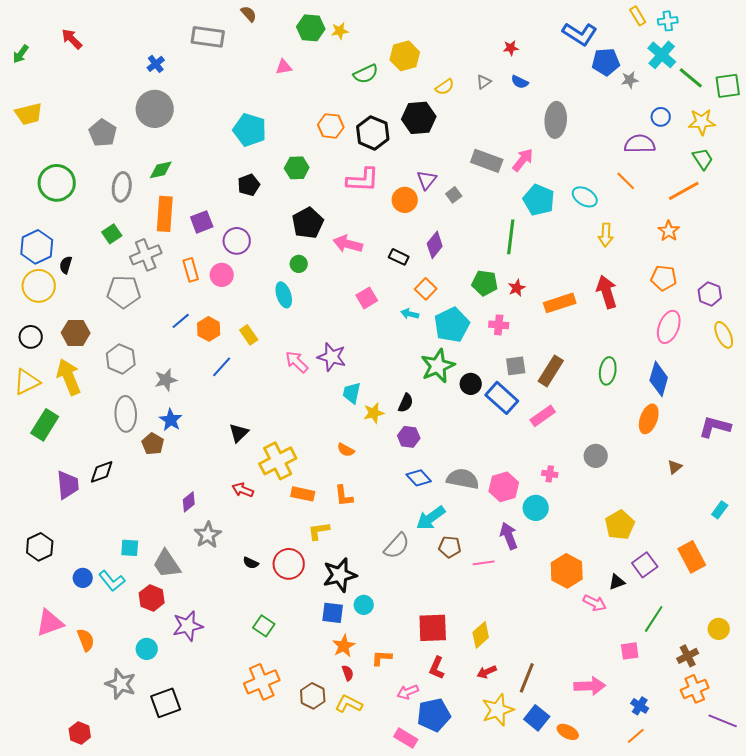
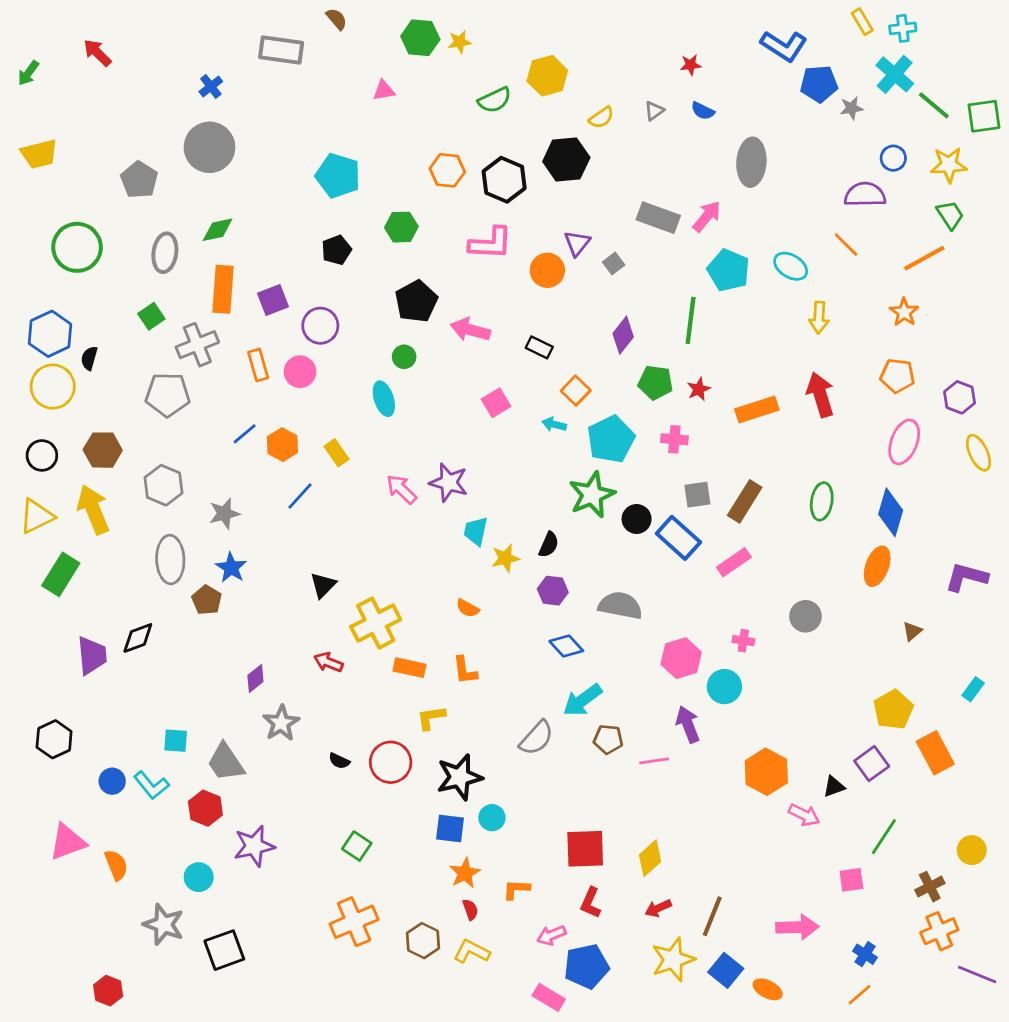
purple diamond: (435, 245) -> (623, 335), moved
gray semicircle: (463, 479) -> (620, 605), moved
yellow pentagon: (620, 525) -> (893, 710), moved

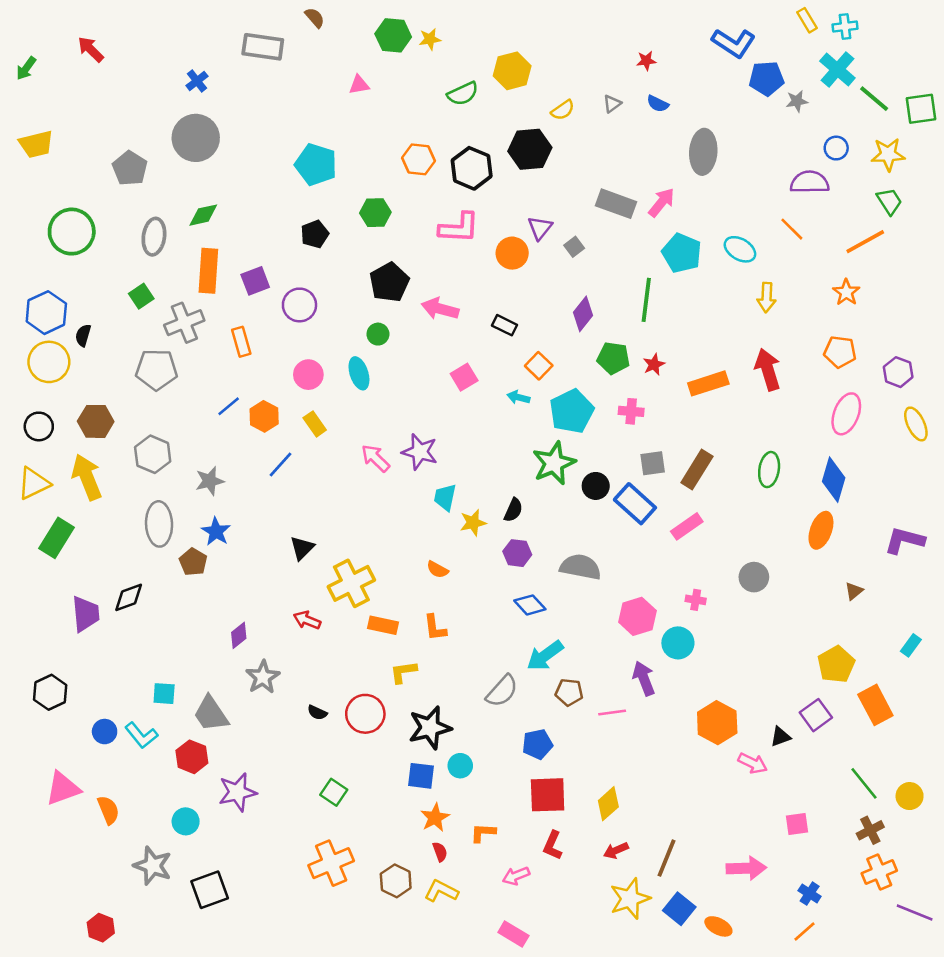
pink circle: (300, 372) -> (308, 375), moved
green line: (884, 837) -> (864, 783), moved, turned -72
blue pentagon: (587, 966) -> (537, 744), moved, size x0.7

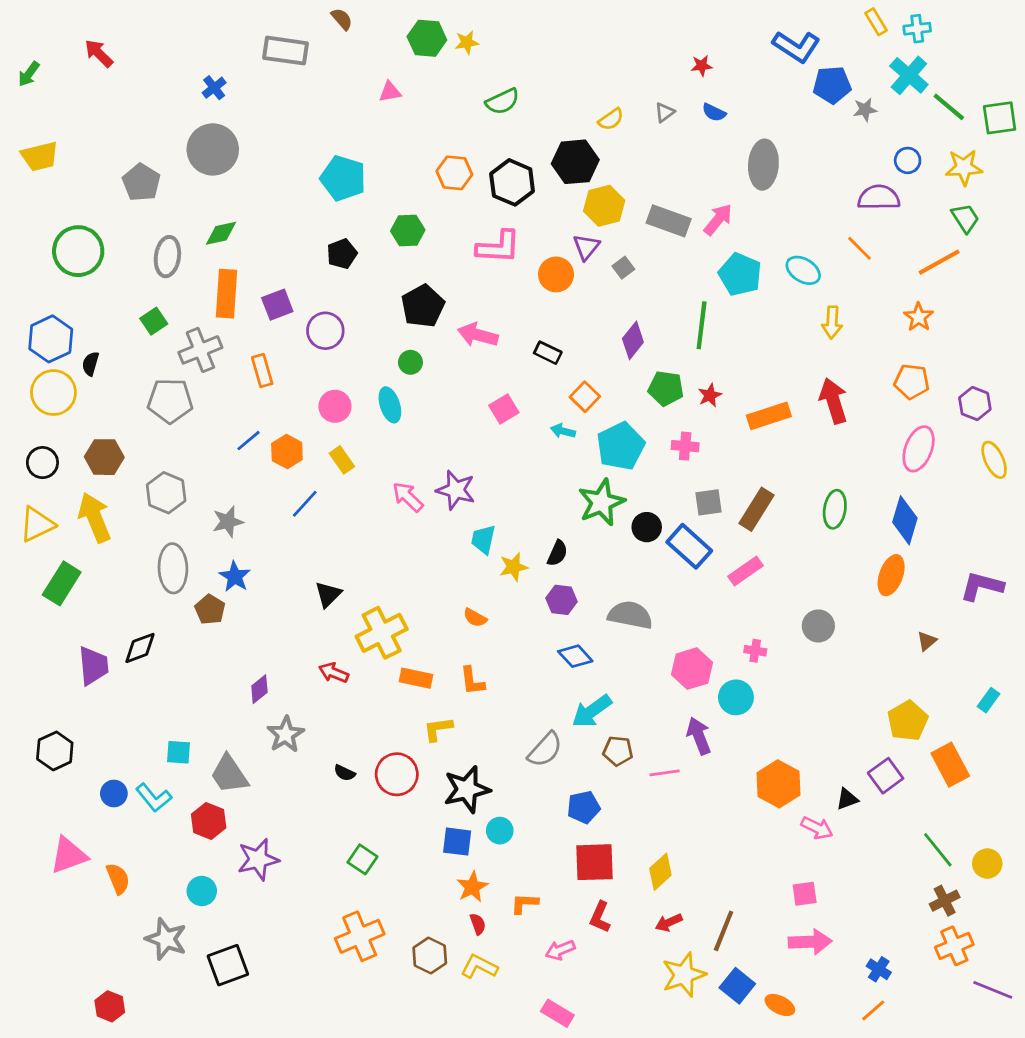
yellow hexagon: (512, 71) -> (604, 206), moved
pink square: (797, 824) -> (805, 894), moved

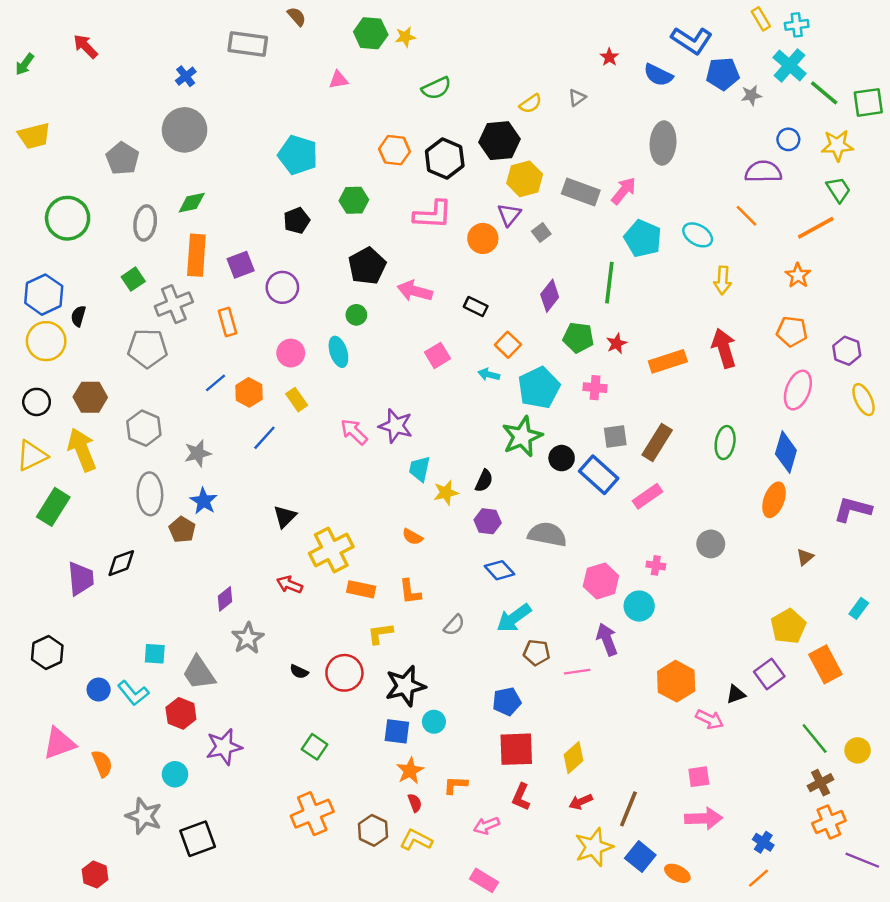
red star: (702, 66) -> (609, 57), turned -30
blue semicircle: (714, 112) -> (658, 75), moved, size x1.4
gray semicircle: (545, 750) -> (454, 625), moved, size x0.7

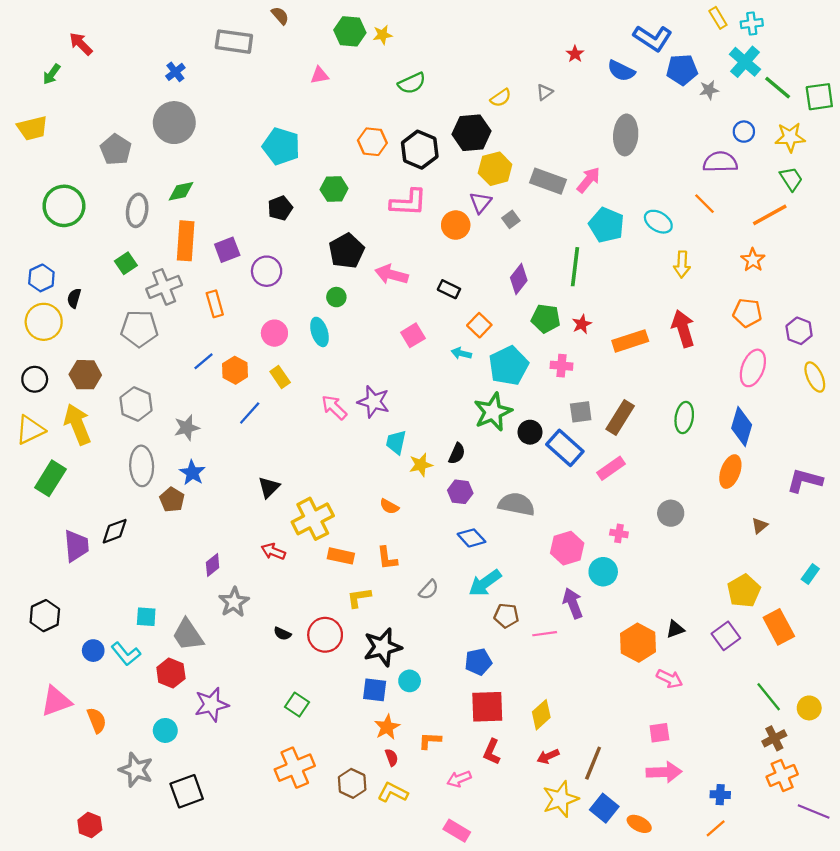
green arrow: (25, 64) -> (52, 74), moved
blue hexagon: (44, 295) -> (41, 278), size x0.7
black triangle: (736, 694) -> (675, 629), moved
blue cross: (763, 842) -> (720, 795), turned -30

